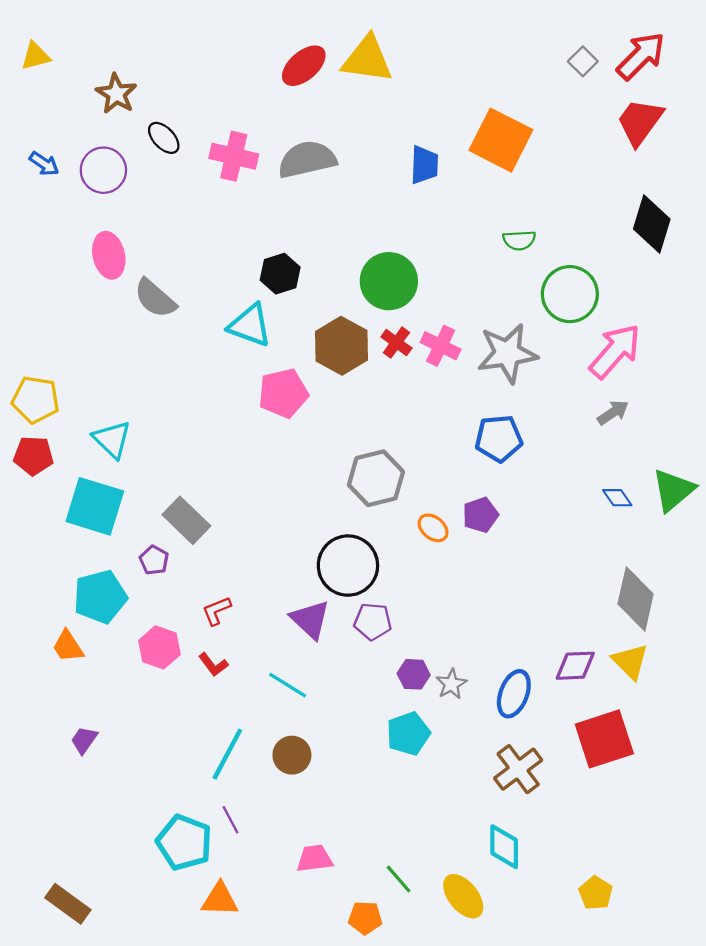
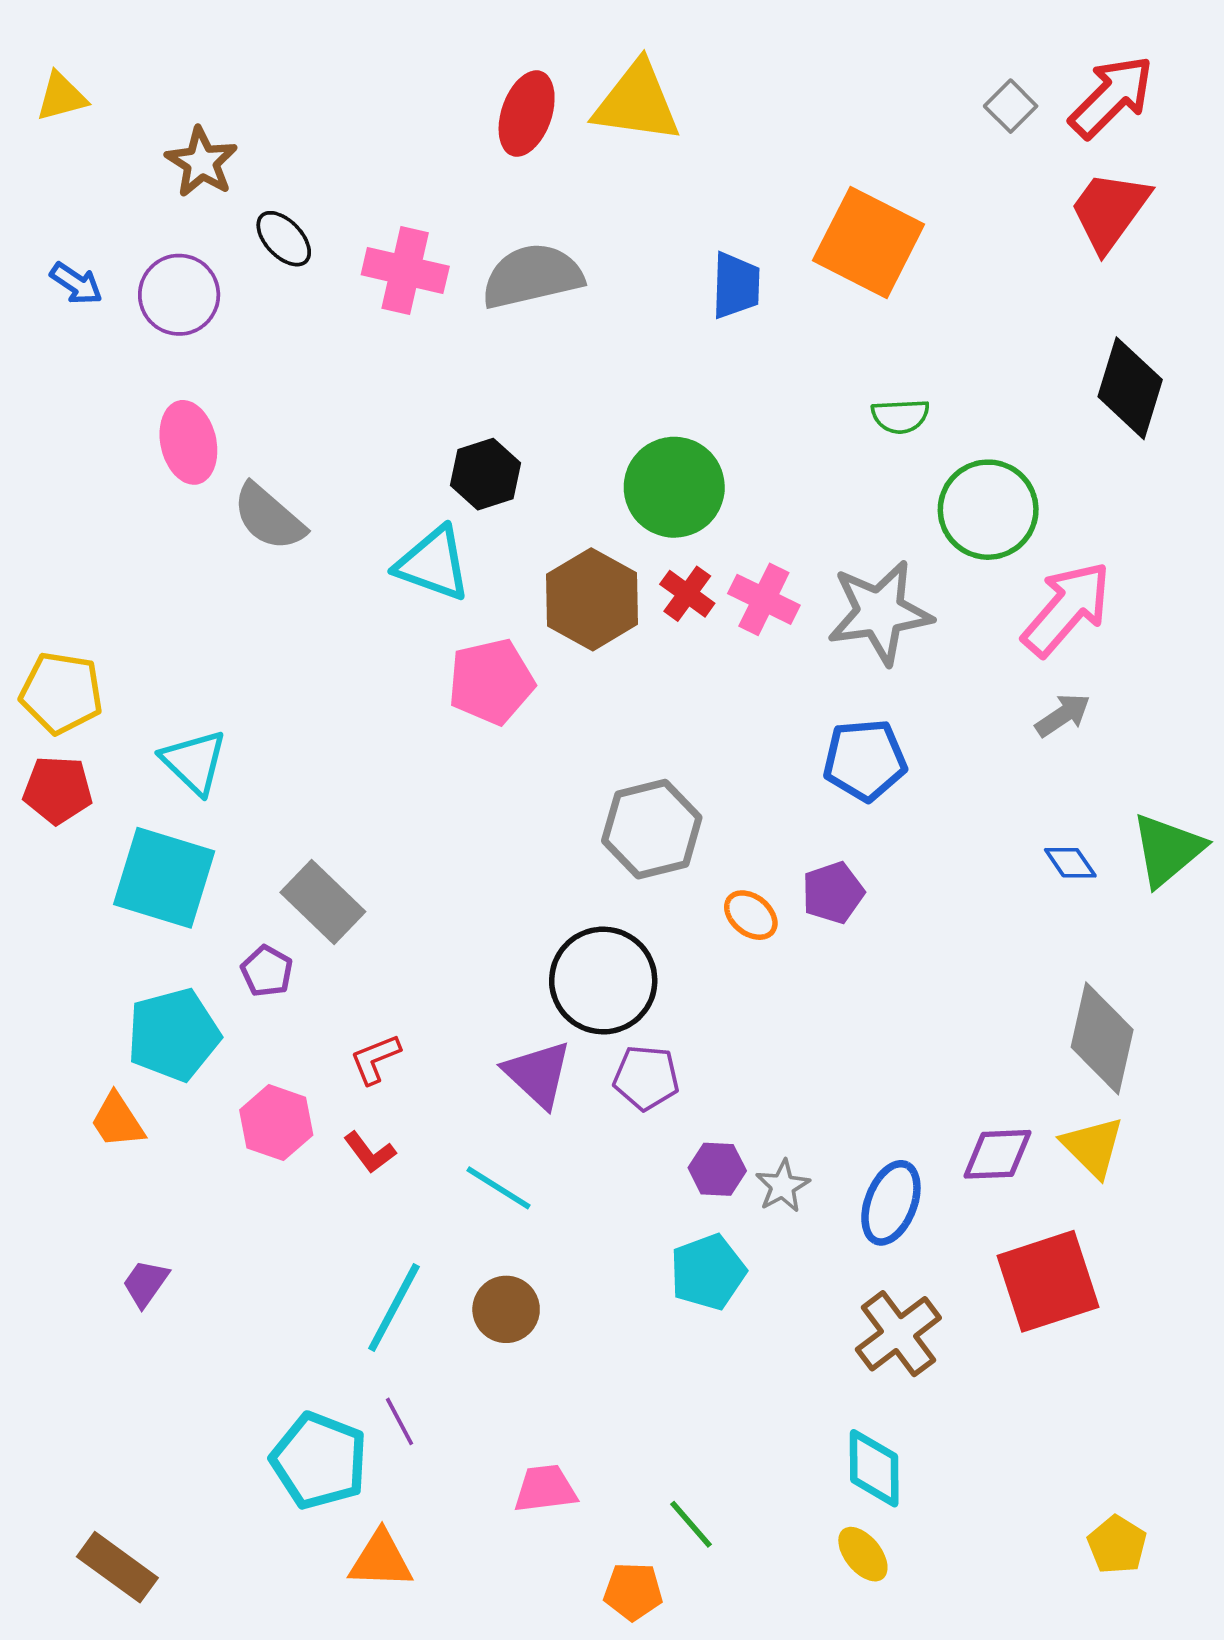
red ellipse: (304, 66) -> (527, 114), turned -30
yellow pentagon: (596, 893) -> (1117, 1545), moved
yellow ellipse: (463, 896) -> (863, 1554), moved, size x0.7

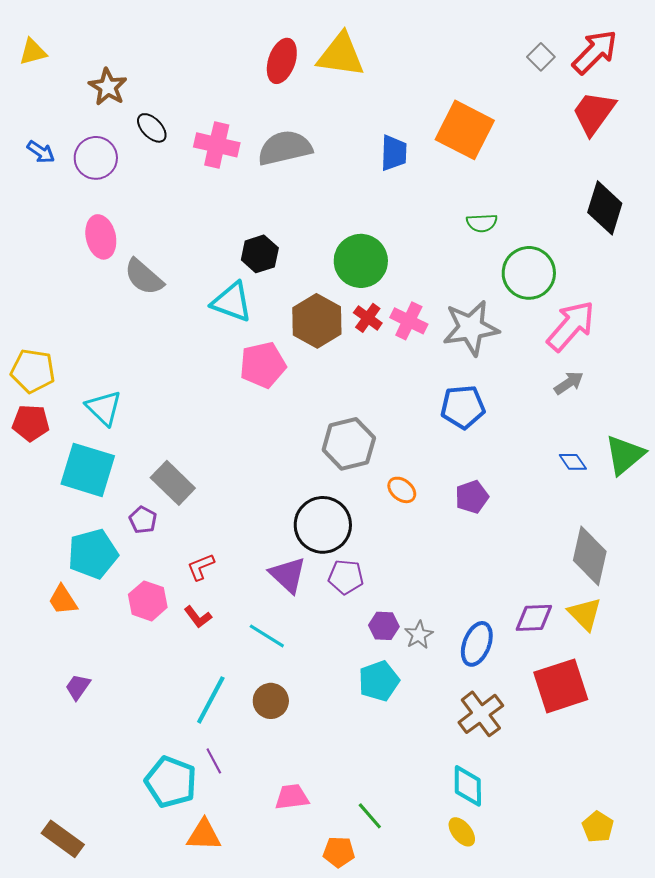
purple pentagon: (833, 893) -> (472, 497), moved

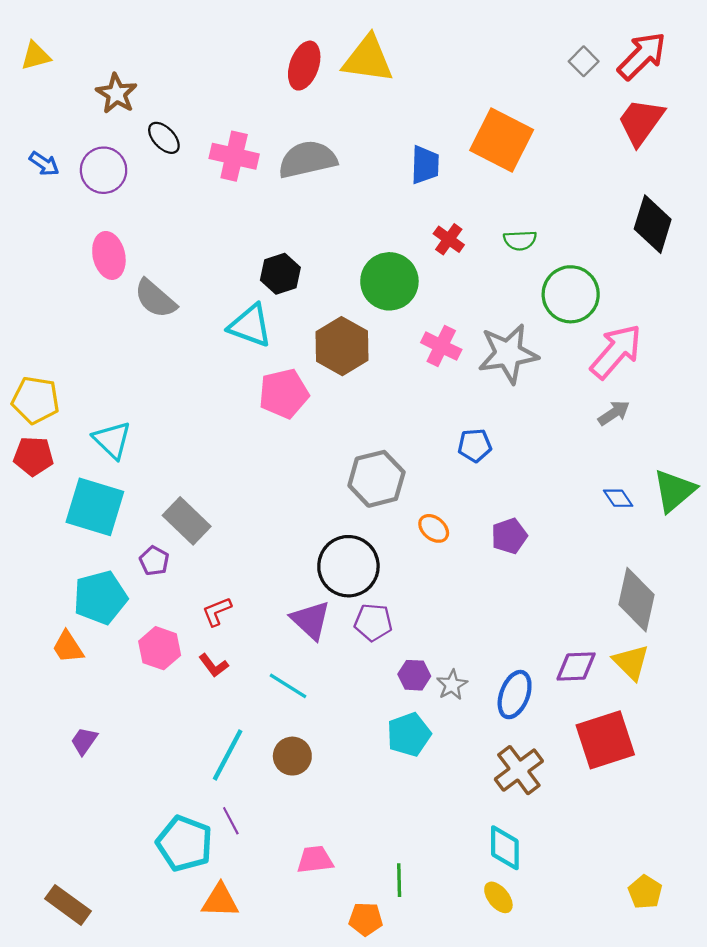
red cross: (368, 318) -> (449, 239), moved
blue pentagon: (463, 407) -> (475, 445), moved, size x0.7
green line: (370, 816) -> (399, 880), turned 40

